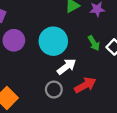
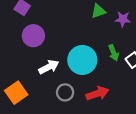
cyan circle: (53, 41) -> (82, 60), moved
white arrow: (67, 67) -> (49, 67), moved

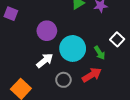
purple circle: (33, 36) -> (47, 31), moved
green arrow: (114, 53) -> (100, 53), moved

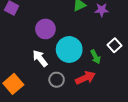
white arrow: (45, 61) -> (40, 58), turned -96

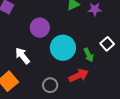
white arrow: (40, 58) -> (23, 56), moved
gray circle: (57, 80) -> (50, 85), moved

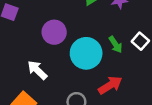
green arrow: (89, 55) -> (115, 45), moved

